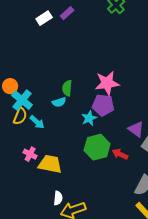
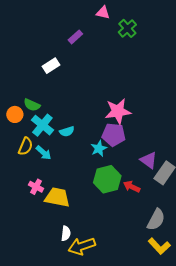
white rectangle: (44, 18) -> (51, 66), moved
green semicircle: (67, 88) -> (32, 105), moved, turned -70
cyan cross: (22, 100) -> (42, 125), moved

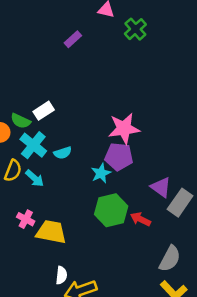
white rectangle: (51, 66) -> (44, 111), moved

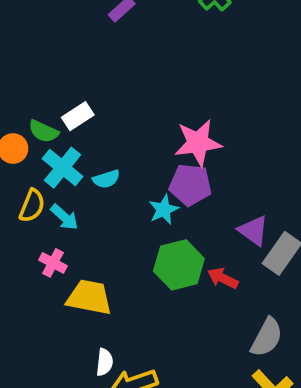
pink cross: (26, 219) -> (53, 263), moved

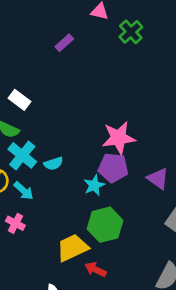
white rectangle: (78, 116) -> (20, 100), moved, turned 70
purple triangle: (253, 231) -> (158, 179), moved
red arrow: (223, 278) -> (96, 269), moved
yellow trapezoid: (89, 297) -> (72, 248), moved, turned -36

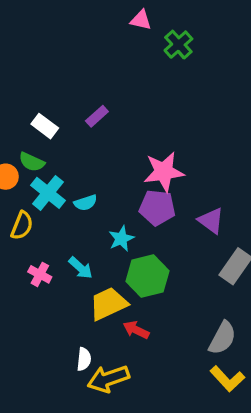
purple rectangle: (64, 43) -> (97, 116), moved
cyan star: (94, 185) -> (121, 239), moved
cyan arrow: (24, 191) -> (81, 268), moved

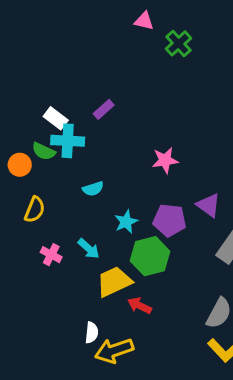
pink star: (164, 172) -> (165, 160), size x0.7
cyan cross: (48, 193) -> (68, 141), moved, turned -36
purple pentagon: (157, 208) -> (170, 220), moved

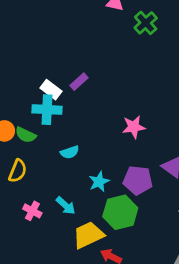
white rectangle: (56, 118) -> (51, 90), moved
green semicircle: (44, 151) -> (26, 135), moved

